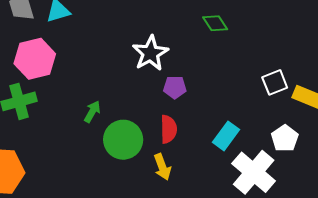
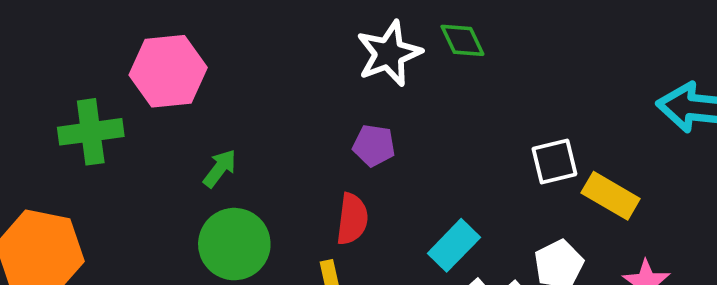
white star: (150, 53) -> (389, 53), moved
pink hexagon: (35, 59) -> (168, 71), moved
green circle: (123, 140) -> (234, 244), moved

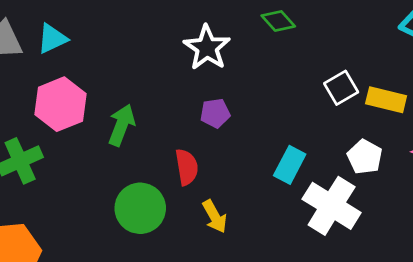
green diamond: (462, 40) -> (278, 21), moved
green arrow: (220, 168) -> (122, 125), moved, size x1.4
red semicircle: (352, 219) -> (187, 167), moved

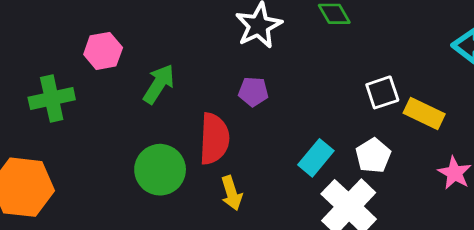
pink hexagon: (61, 104) -> (103, 51), size x0.7
white pentagon: (365, 157) -> (373, 156), moved
red semicircle: (187, 167) -> (214, 139), size x1.4

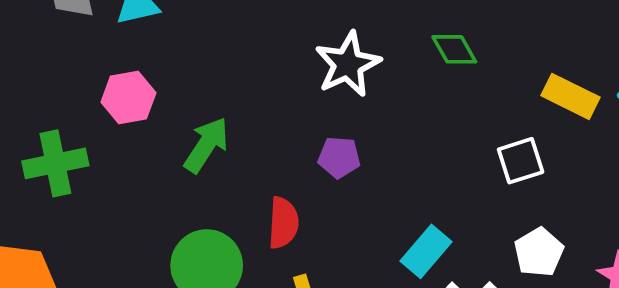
yellow rectangle: (424, 113) -> (571, 96), moved
red semicircle: (214, 139) -> (283, 223), size x0.7
white pentagon: (373, 156) -> (539, 252), moved

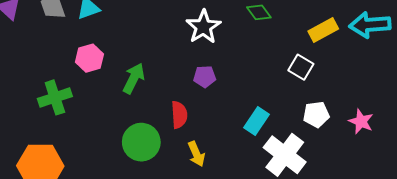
yellow rectangle: (571, 96) -> (323, 30), turned -48
white square: (521, 161) -> (301, 67), turned -35
white pentagon: (539, 252) -> (316, 114), turned 30

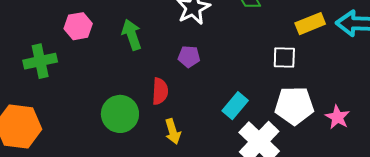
white square: (301, 67) -> (284, 58), turned -35
green arrow: (134, 78) -> (132, 35), moved, turned -52
white pentagon: (316, 114) -> (294, 106), size x1.5

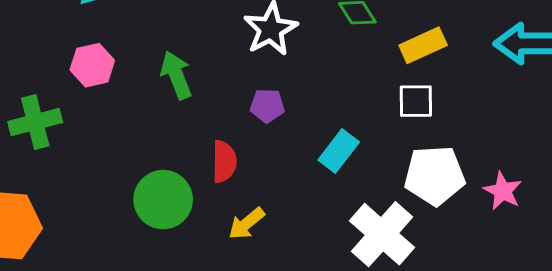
yellow rectangle: (310, 24) -> (423, 45), moved
cyan rectangle: (235, 106) -> (339, 151), moved
yellow arrow: (173, 131) -> (246, 224), turned 70

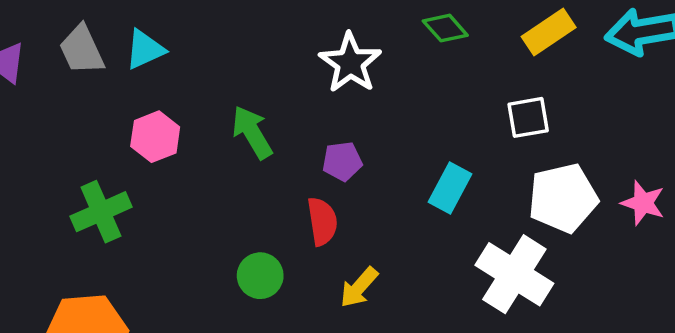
yellow rectangle: (423, 45) -> (549, 32), moved
purple pentagon: (267, 106) -> (342, 161), moved
green circle: (163, 200) -> (260, 276), size x0.7

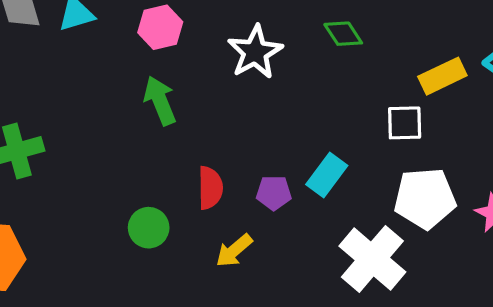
yellow rectangle: (549, 32) -> (442, 76), moved
pink hexagon: (155, 137) -> (160, 27), moved
purple pentagon: (342, 161) -> (274, 193), moved

